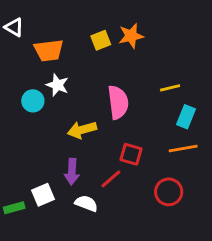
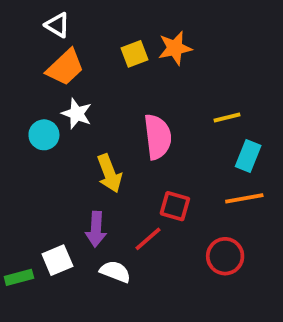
white triangle: (14, 27) -> (57, 25), moved
orange trapezoid: (49, 50) -> (65, 67), turned -36
yellow arrow: (82, 130) -> (109, 173), turned -96

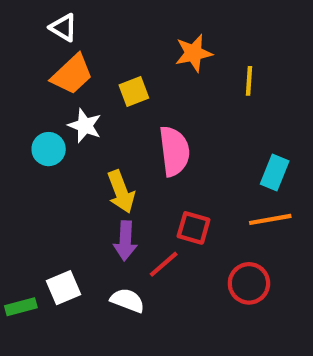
yellow square: (135, 54) -> (134, 91), moved
yellow line: (227, 117) -> (249, 81), moved, turned -72
purple arrow: (96, 229) -> (125, 241), moved

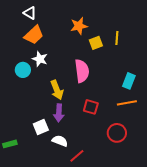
orange star: (194, 53) -> (79, 26), moved
yellow square: (134, 91) -> (96, 43), moved
red line: (164, 264) -> (77, 156), moved
white square: (63, 288) -> (41, 127), moved

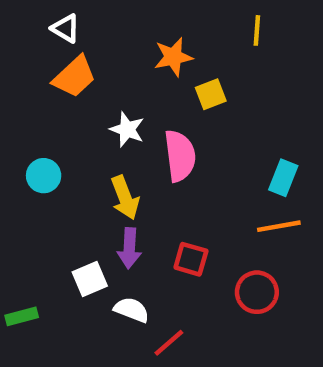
yellow line: (117, 38) -> (257, 30), moved
white star: (40, 59) -> (127, 129), moved
cyan circle: (23, 70) -> (44, 176), moved
red square: (91, 107) -> (191, 259), moved

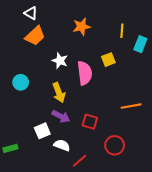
yellow line: (257, 30) -> (122, 31), moved
yellow square: (211, 94) -> (108, 60), moved
cyan rectangle: (283, 178) -> (140, 44), moved
purple arrow: (129, 248) -> (61, 116), turned -66
red circle: (257, 292) -> (115, 145), moved

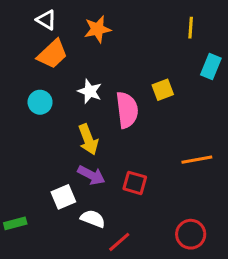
orange star: (82, 27) -> (97, 29), moved
yellow line: (122, 31) -> (191, 28), moved
cyan circle: (21, 82) -> (40, 102), moved
red circle: (115, 145) -> (191, 234), moved

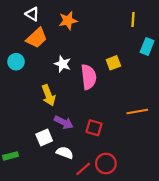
cyan circle: (40, 102) -> (16, 62), moved
yellow arrow: (88, 139) -> (48, 95), moved
red circle: (191, 234) -> (106, 164), moved

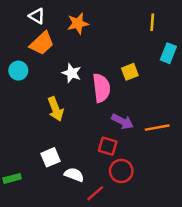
purple arrow: (64, 122) -> (122, 121), moved
red circle: (106, 164) -> (121, 171), moved

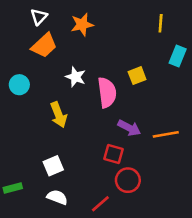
white triangle: (37, 16) -> (39, 17), turned 42
cyan circle: (18, 71) -> (19, 85), moved
white semicircle: (74, 175) -> (57, 197), moved

